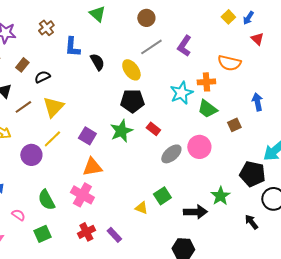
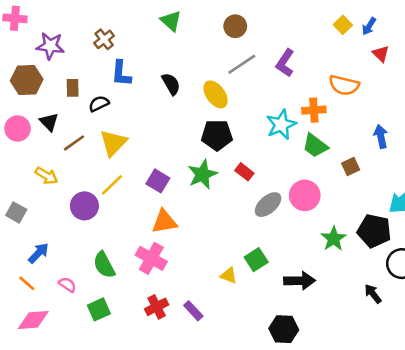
blue L-shape: (72, 47) -> (121, 73), moved
brown rectangle: (22, 65) -> (73, 88), turned -40
green star: (220, 196) -> (334, 239), moved

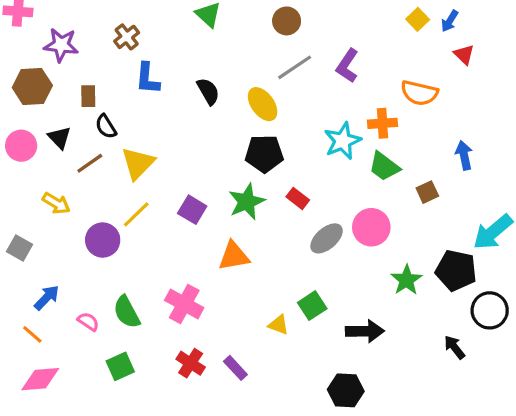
black semicircle: (99, 104) -> (106, 126), moved, turned -96
orange triangle: (164, 222) -> (234, 256), moved
pink semicircle: (67, 285) -> (88, 322), moved
red cross: (157, 307) -> (191, 363), turned -30

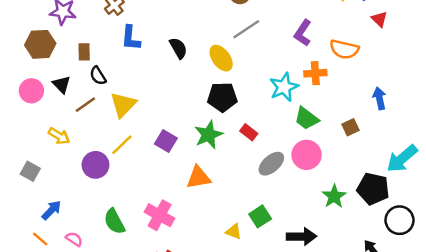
purple L-shape: (347, 66) -> (303, 33), moved
green trapezoid: (384, 166) -> (307, 118), moved
pink semicircle: (88, 322) -> (74, 239), moved

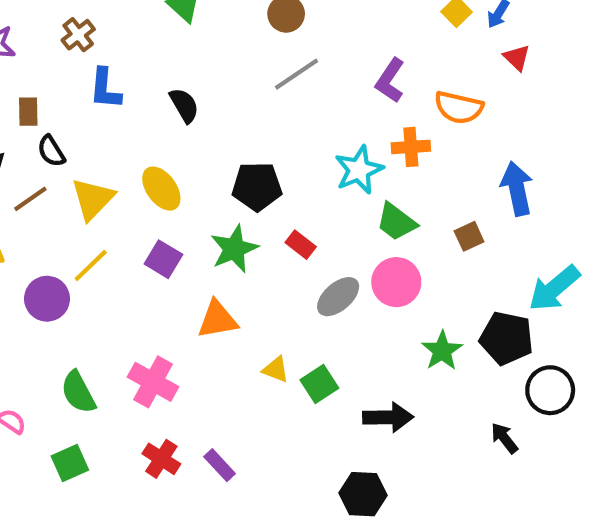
yellow ellipse: (221, 58) -> (161, 189), moved
blue arrow: (379, 98) -> (517, 189), size x1.4
yellow triangle: (234, 231) -> (276, 369), moved

